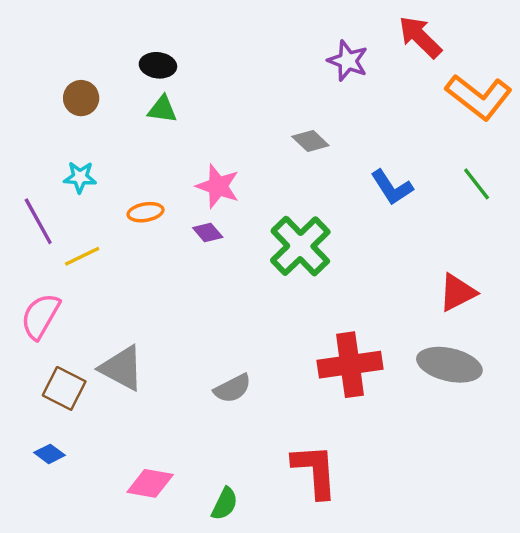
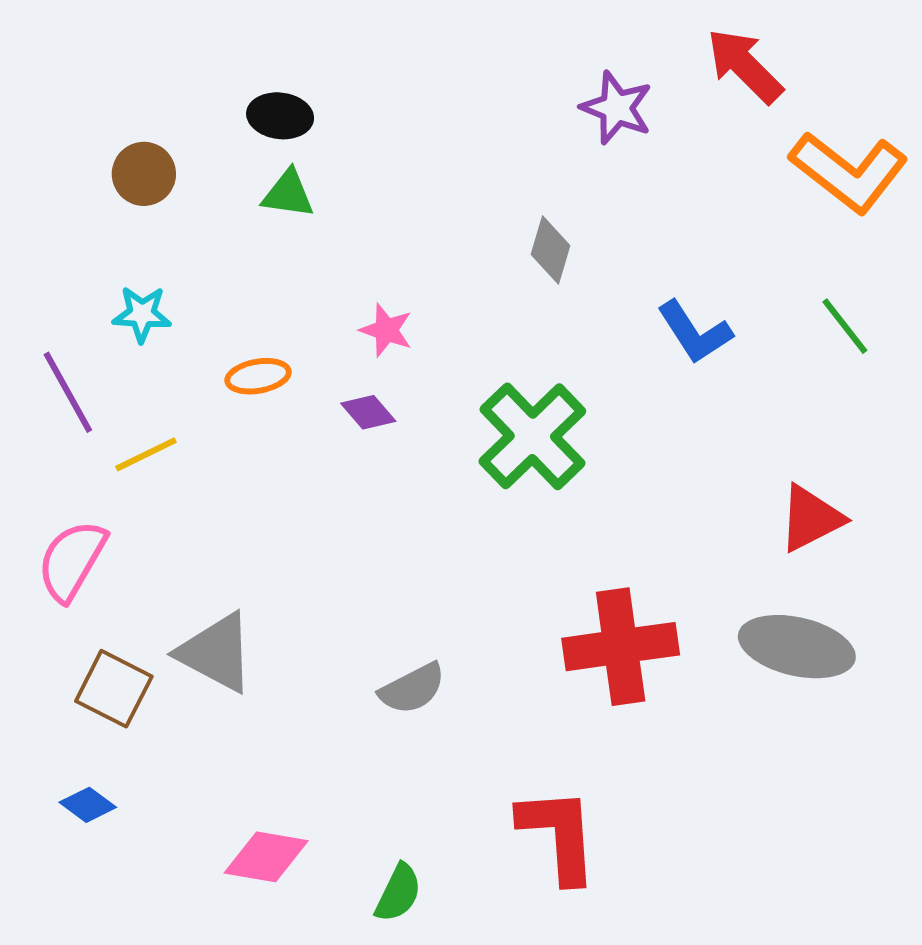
gray diamond: (310, 141) -> (550, 250), turned 63
pink star: (218, 186) -> (386, 330), size x0.7

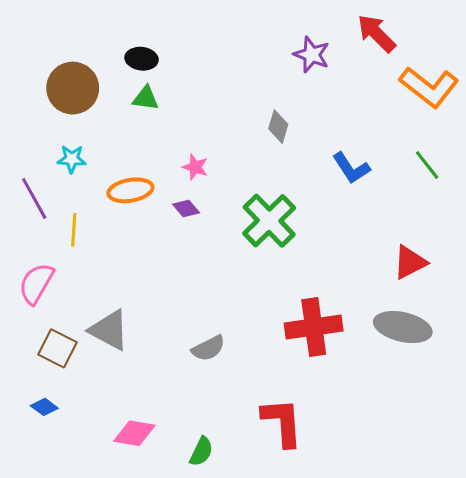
brown circle: (144, 174) -> (73, 88), size x1.6
orange ellipse: (258, 376) -> (130, 190), size x1.4
yellow line: (146, 454) -> (74, 230), turned -60

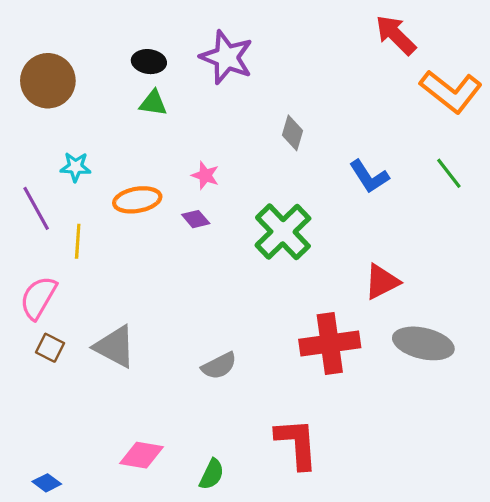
purple star: (312, 55) -> (227, 57), moved, size x1.4
brown circle: (73, 88) -> (48, 81), moved
red triangle: (410, 262) -> (382, 282), moved
brown square: (58, 348) -> (50, 348), moved, size x0.7
blue diamond: (44, 407) -> (47, 483), moved

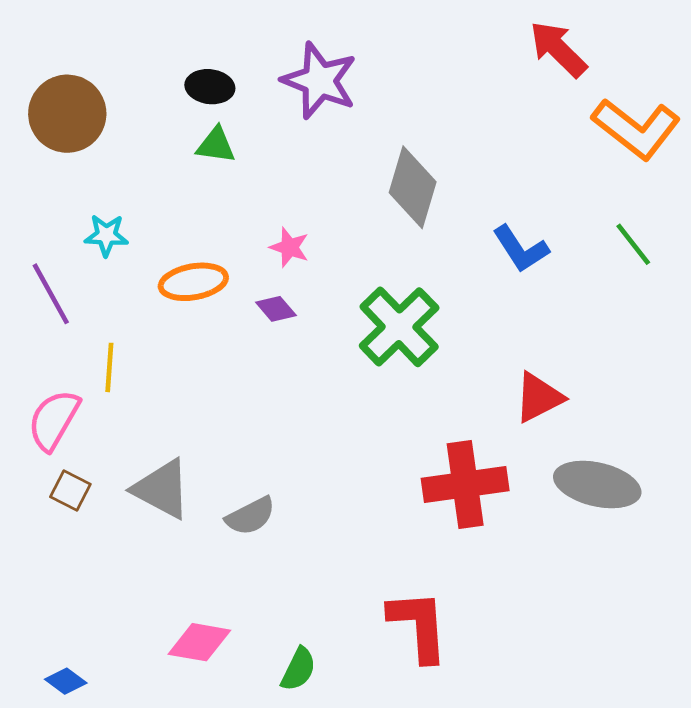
gray diamond: (293, 133) -> (413, 187), size x1.6
yellow line: (78, 241) -> (109, 367), moved
gray semicircle: (219, 366) -> (250, 516), moved

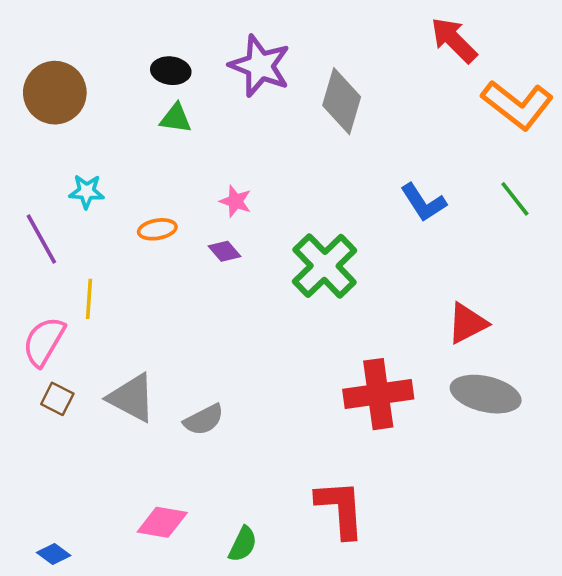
gray diamond: (413, 187) -> (342, 101), moved
orange ellipse: (193, 282) -> (157, 229), size x0.7
red triangle: (539, 397) -> (467, 323), moved

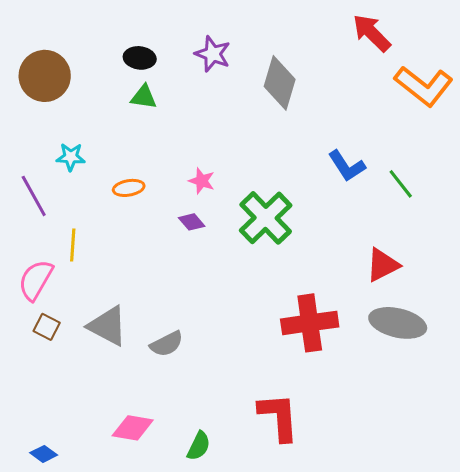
purple star: (260, 66) -> (213, 54), size x0.7
green line: (515, 199) -> (401, 184), moved
pink star: (235, 201) -> (202, 181), moved
purple diamond: (224, 251) -> (192, 222), moved

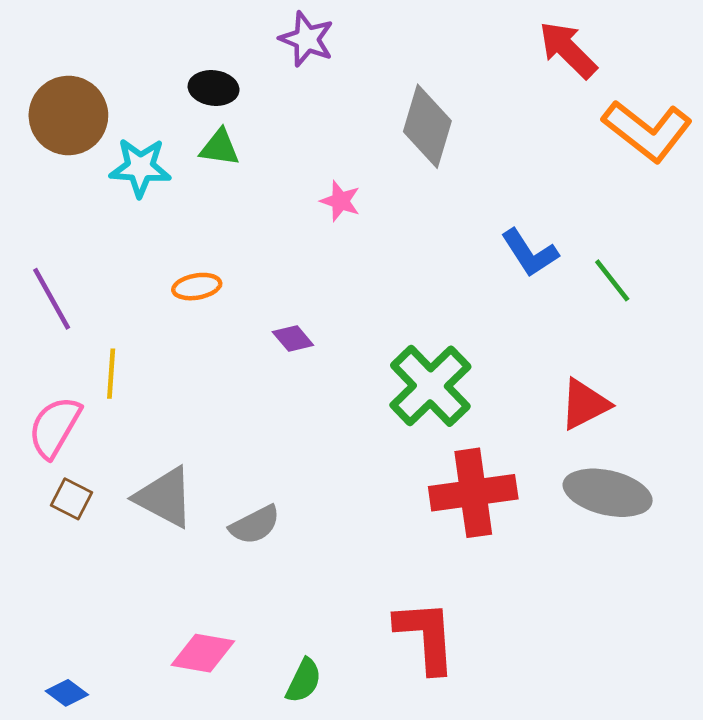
purple star: (213, 54) -> (307, 39), moved
cyan star: (71, 157) -> (140, 167), moved, size x1.4
pink star: (202, 181) -> (340, 201), moved
green cross: (266, 218) -> (430, 386), moved

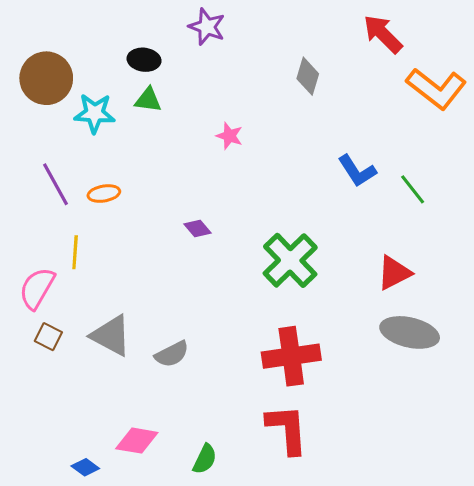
gray diamond: (427, 126) -> (308, 76), moved, size x0.7
orange ellipse: (197, 287) -> (104, 194), moved
purple line: (52, 299) -> (56, 184), moved
red cross: (473, 493) -> (291, 356), moved
blue diamond: (67, 693) -> (85, 467), moved

